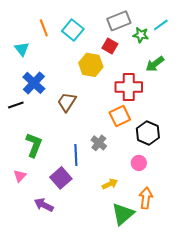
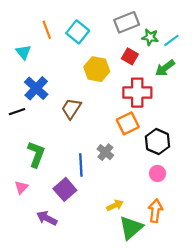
cyan line: (161, 25) -> (171, 40), moved
red square: (110, 46) -> (130, 56), moved
pink circle: (139, 163) -> (158, 173), moved
yellow arrow: (110, 184) -> (115, 205), moved

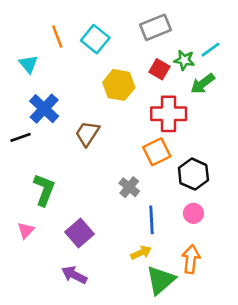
green star: (150, 37) -> (184, 60), moved
blue line: (81, 165) -> (152, 220), moved
purple arrow: (47, 218) -> (74, 275), moved

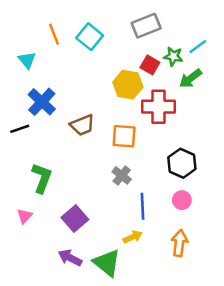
yellow hexagon: (119, 85) -> (128, 85), moved
brown trapezoid: (87, 133) -> (82, 125), turned -145
orange square: (157, 152) -> (124, 136), moved, turned 30
green triangle: (161, 280) -> (107, 263), moved, turned -40

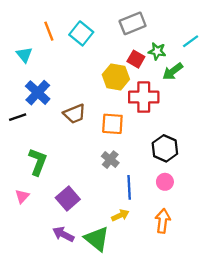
cyan line: (198, 46) -> (191, 41), moved

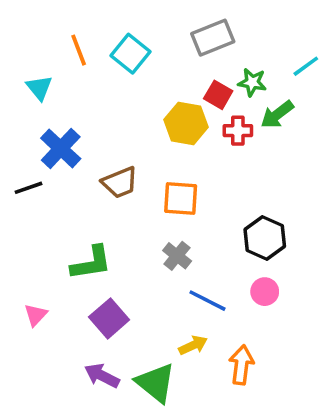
red cross: (144, 97) -> (238, 131), moved, size x0.6
green L-shape: (38, 162) -> (91, 263), moved, turned 60
blue line: (129, 187) -> (207, 301), turned -60
orange arrow: (163, 221) -> (241, 365), moved

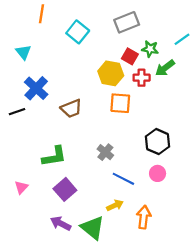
orange line: (79, 50) -> (41, 14), moved, turned 30
orange square: (181, 199) -> (120, 103), moved

